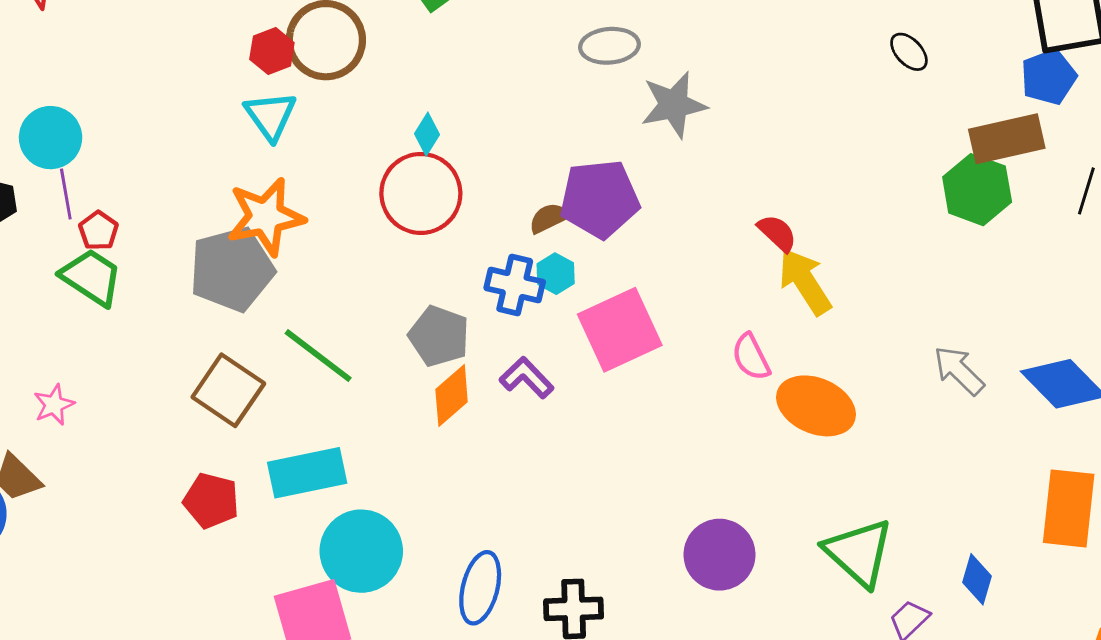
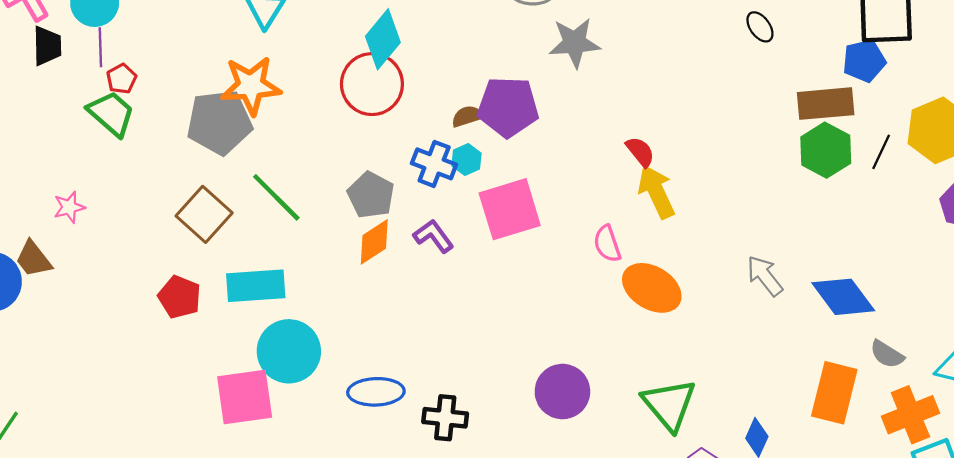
cyan diamond: (427, 134) -> (383, 39), size x1.8
green hexagon: (977, 190) -> (826, 150), moved
blue ellipse: (480, 588) -> (376, 392), turned 66

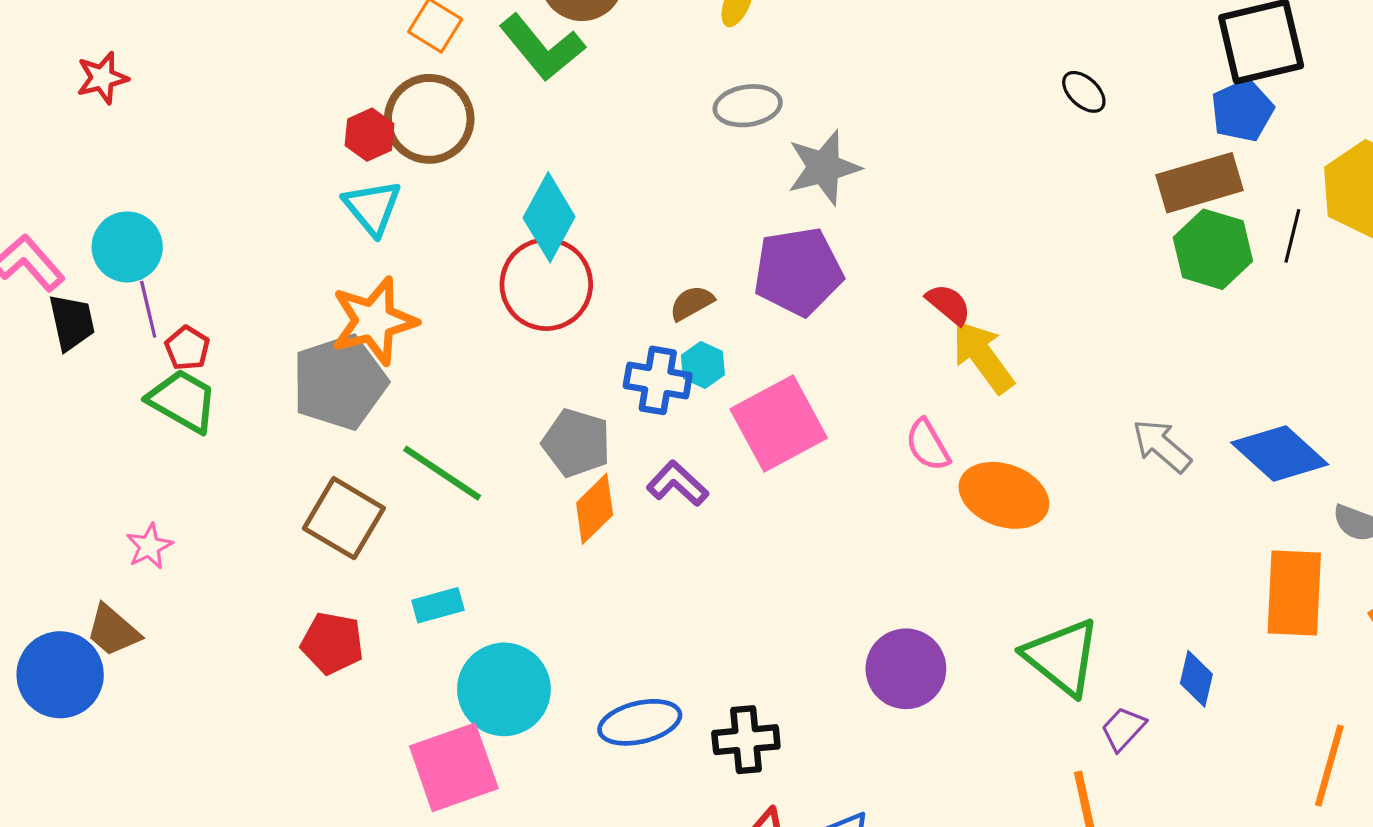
purple pentagon: (508, 107) -> (798, 271), moved
cyan rectangle: (256, 286) -> (438, 605), size x0.6

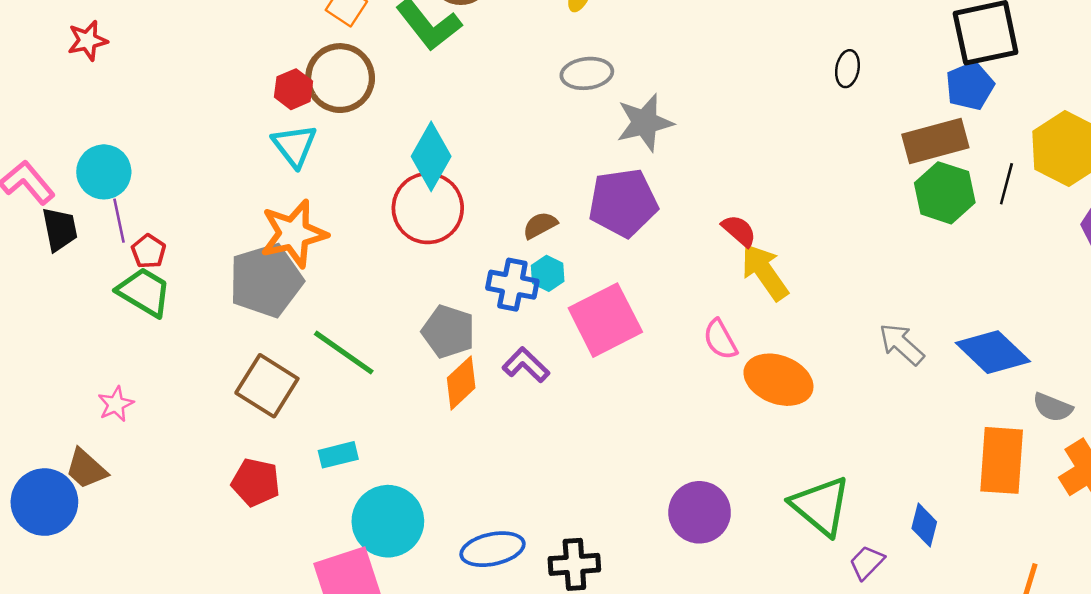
black ellipse: (1084, 92) -> (847, 69), turned 56

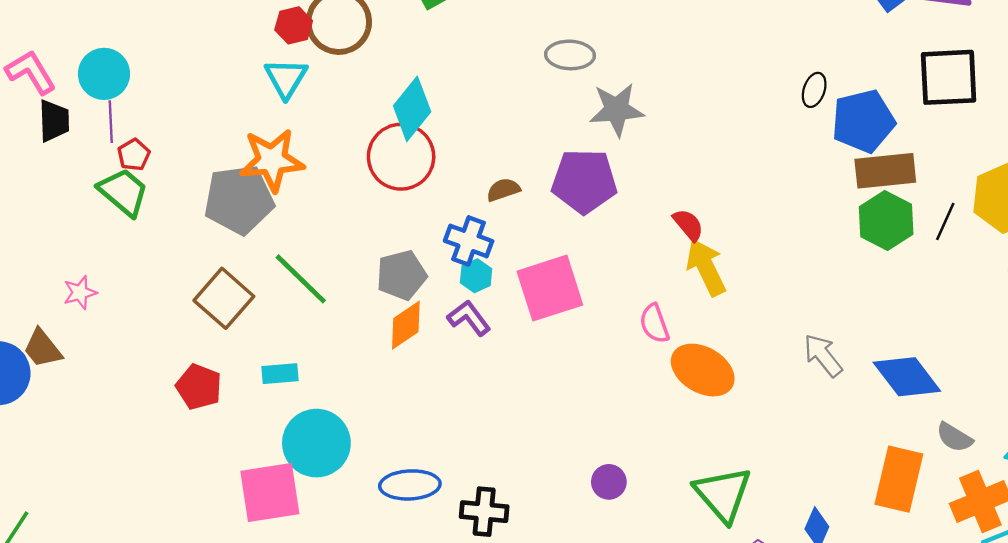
blue pentagon: (970, 86) -> (863, 121), moved, size x1.4
cyan hexagon: (548, 273) -> (476, 276), moved
gray pentagon: (448, 332) -> (402, 275), turned 30
purple circle: (700, 512) -> (609, 482), size x0.6

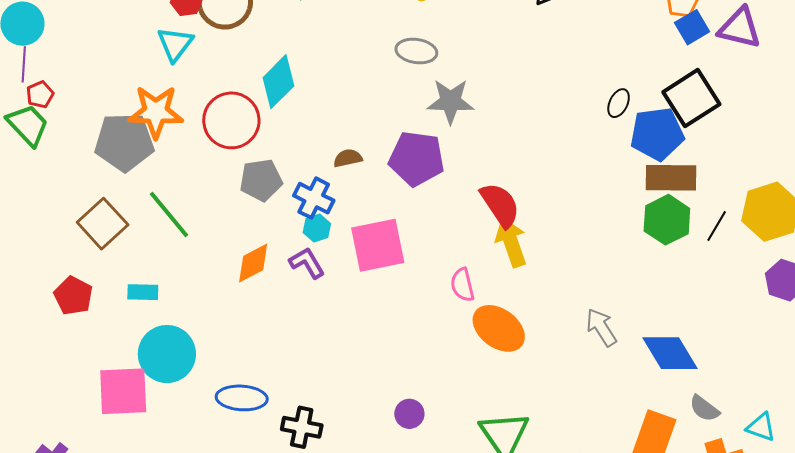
black square: (949, 77) -> (691, 98), moved, turned -36
red circle: (401, 157) -> (231, 120), moved
red semicircle: (688, 225) -> (500, 205), size x1.6
gray pentagon: (402, 275) -> (261, 180), moved

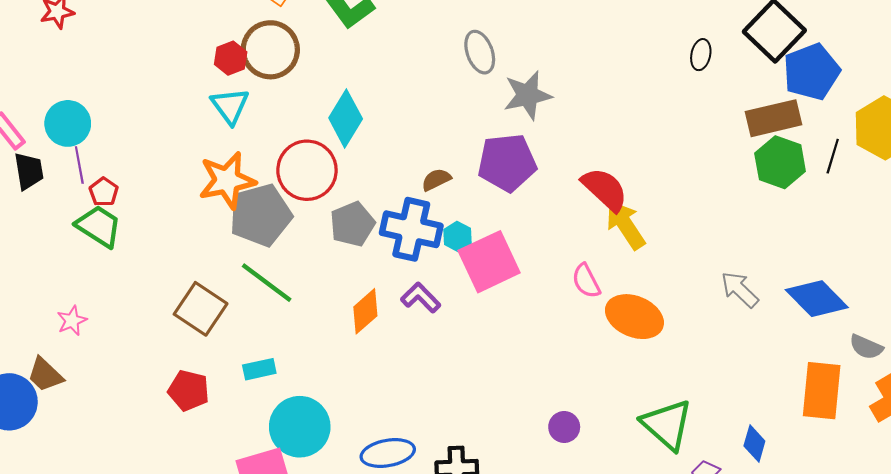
gray ellipse: (416, 51) -> (480, 52), turned 75
blue pentagon: (657, 134) -> (811, 72), moved
gray pentagon: (124, 142) -> (260, 215), moved
blue cross: (314, 198) -> (411, 229), size x1.4
cyan hexagon: (317, 228) -> (457, 236), moved

